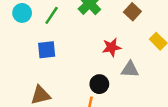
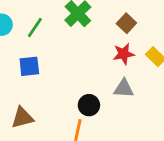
red star: (112, 47) -> (124, 54), moved

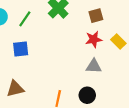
brown square: (126, 23) -> (96, 16), turned 32
black circle: (89, 105) -> (87, 95), moved

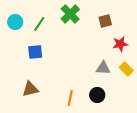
red star: (94, 39) -> (120, 44), moved
yellow rectangle: (118, 41) -> (126, 69), moved

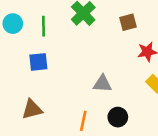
green line: (39, 24) -> (44, 26), turned -35
gray triangle: (103, 68) -> (102, 84), moved

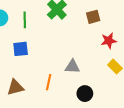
orange line: (83, 121) -> (49, 82), moved

